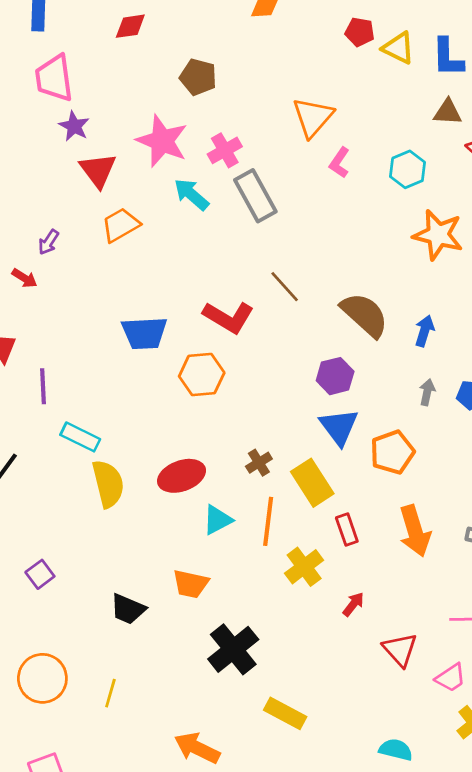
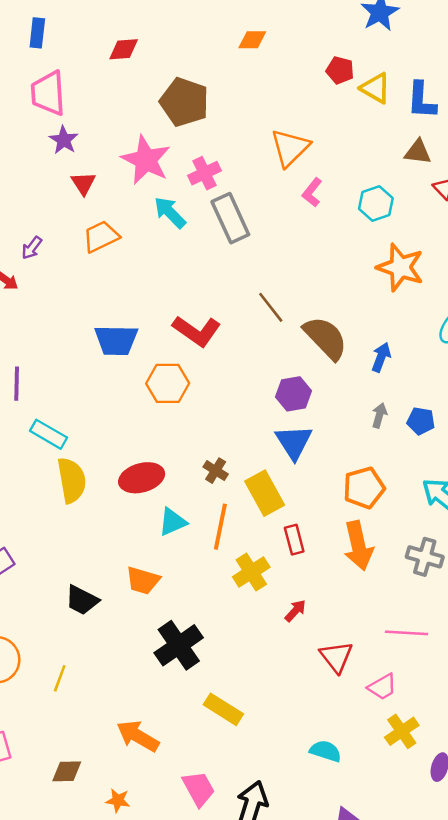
brown pentagon: (198, 77) -> (184, 102), size x1.4
red triangle: (98, 170) -> (83, 183), size x0.7
brown line: (285, 287) -> (271, 307), moved
orange pentagon: (392, 452) -> (364, 488), moved
brown cross: (259, 463) -> (216, 471), turned -30

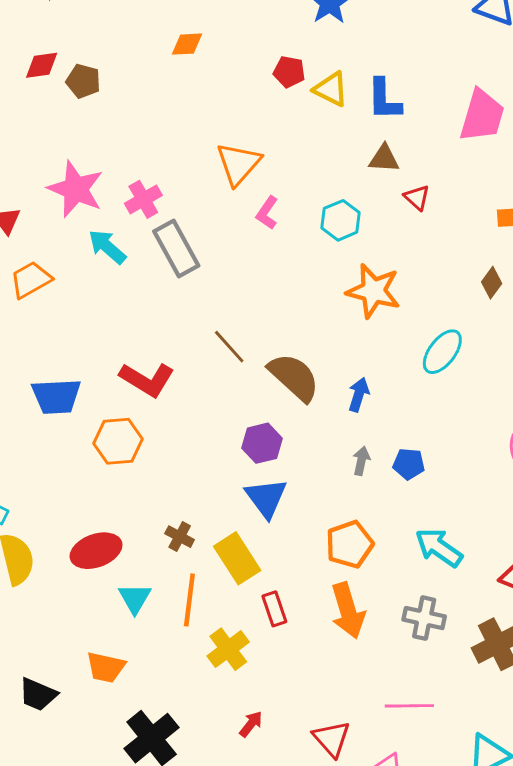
brown pentagon: (184, 102) -> (83, 81), moved, size x0.6
cyan triangle: (173, 522) -> (135, 598), turned -32
red arrow: (295, 611) -> (251, 724), moved

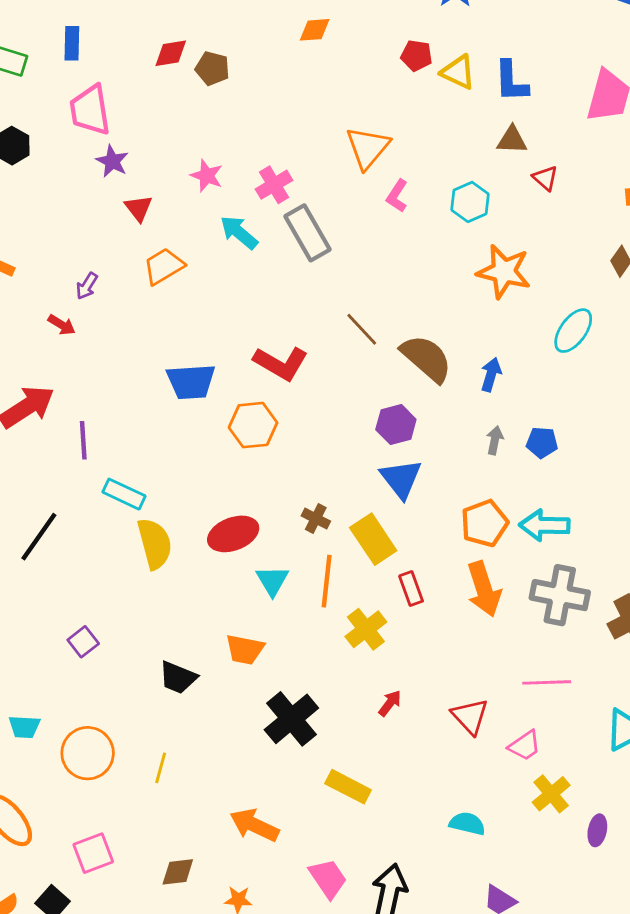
pink star: (76, 189) -> (207, 176), size x0.6
cyan arrow: (439, 548) -> (544, 525), moved, turned -33
gray cross: (424, 618) -> (560, 595), size x1.4

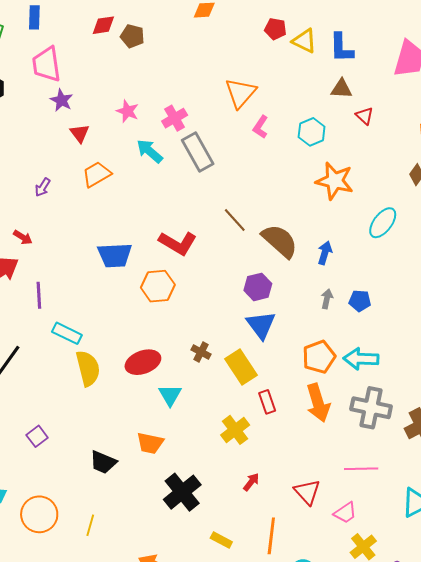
red arrow: (62, 325) -> (23, 237), moved
orange line: (327, 581) -> (271, 536), moved
yellow rectangle: (348, 787) -> (221, 540), size x0.7

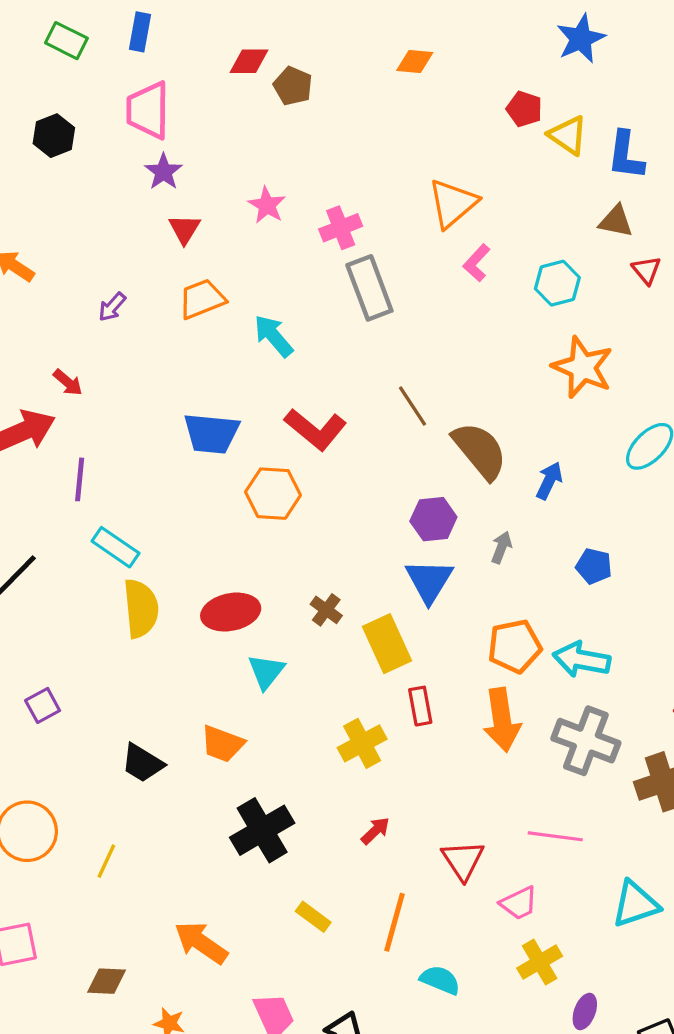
cyan arrow: (150, 151) -> (274, 336), moved
gray arrow: (327, 299) -> (501, 547), moved

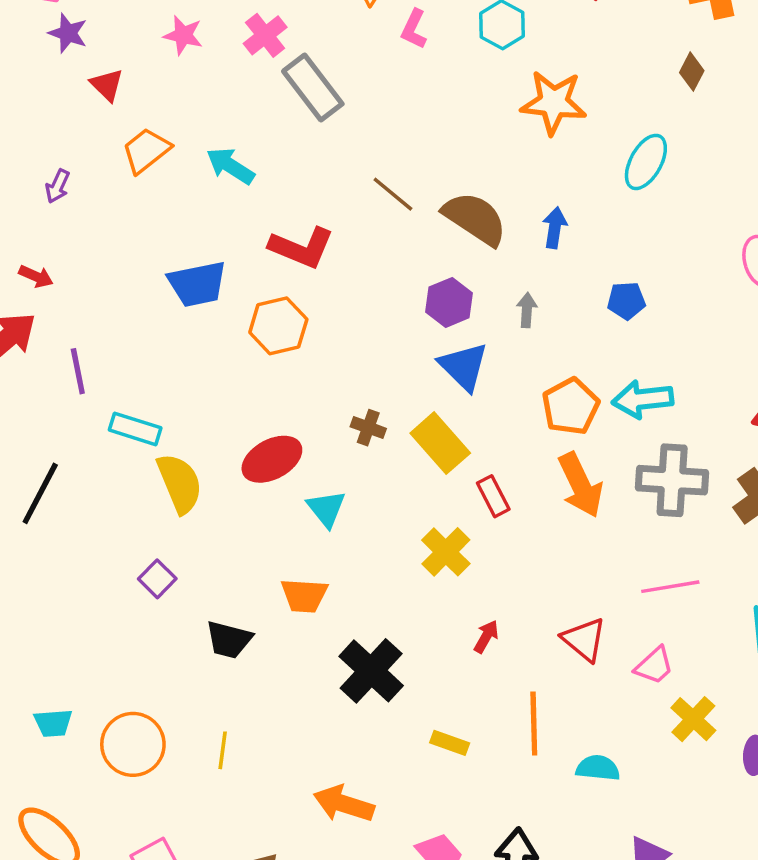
purple square: (43, 705) -> (157, 579), moved

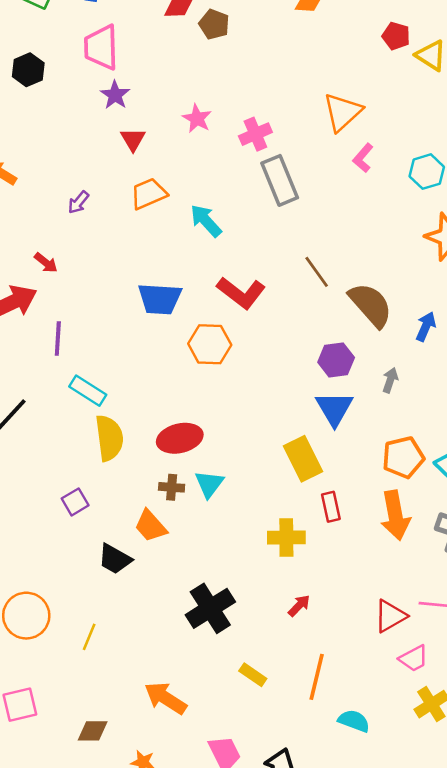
brown cross: (368, 428) -> (172, 487), moved, turned -30
yellow cross: (446, 552) -> (286, 538), turned 30
orange trapezoid: (304, 595) -> (151, 526), moved, turned 30
red triangle: (584, 639) -> (390, 616), moved, turned 36

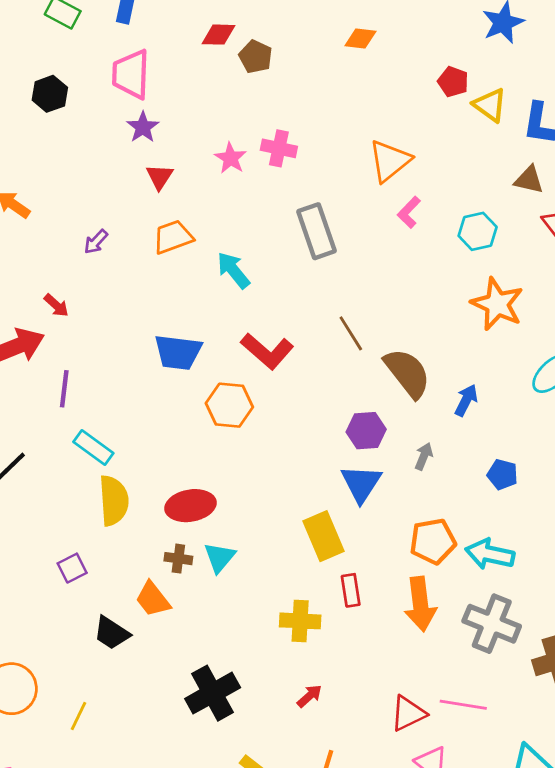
pink cross: (255, 134) -> (279, 148), moved, turned 32

